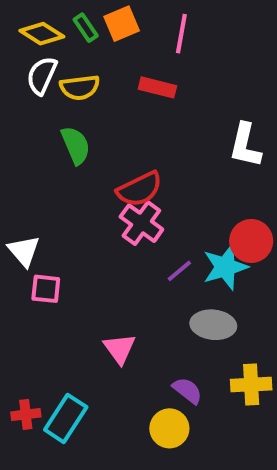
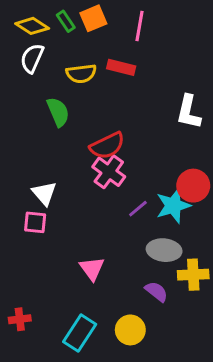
yellow semicircle: (80, 87) -> (81, 74), moved
white triangle: (24, 251) -> (44, 193), moved
yellow cross: (251, 385) -> (193, 275), moved
purple semicircle: (187, 391) -> (156, 292), moved
cyan rectangle: (66, 418) -> (80, 333), moved

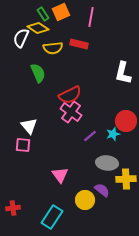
yellow diamond: (32, 26) -> (38, 28), moved
cyan star: (173, 206) -> (113, 134), size x0.6
yellow circle: (130, 330) -> (85, 200), moved

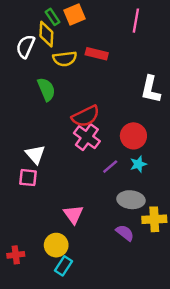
pink line: (91, 17) -> (136, 21), moved
yellow diamond: (38, 28) -> (46, 34), turned 60
red circle: (126, 121) -> (133, 136), moved
yellow circle: (85, 200) -> (56, 245), moved
cyan rectangle: (52, 217) -> (64, 266), size x0.7

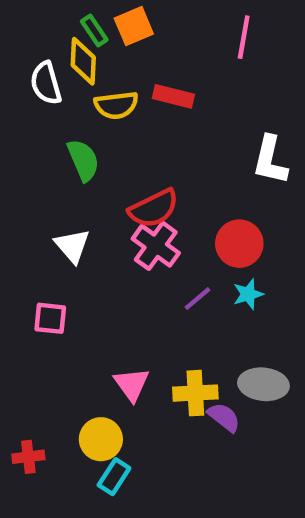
white semicircle: (26, 46) -> (46, 83), turned -40
white triangle: (35, 154) -> (72, 246), moved
gray ellipse: (131, 200) -> (263, 384), moved
yellow cross: (154, 219) -> (195, 393), moved

